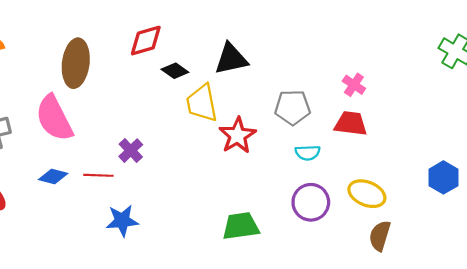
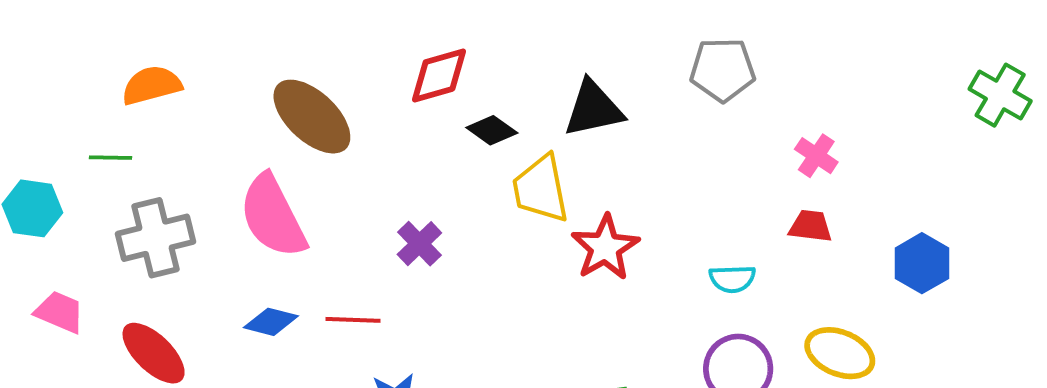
brown ellipse: (76, 63) -> (312, 117), turned -54
gray pentagon: (292, 107) -> (723, 70), moved
red trapezoid: (351, 124) -> (810, 226), size x0.7
purple cross: (131, 151) -> (419, 244), moved
blue hexagon: (443, 177) -> (922, 263), moved

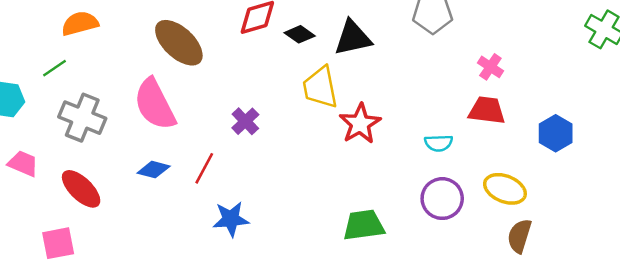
black diamond: (492, 130) -> (300, 34), moved
green line: (111, 158) -> (54, 68), turned -35
red trapezoid: (810, 226) -> (487, 110), size x1.4
gray cross: (155, 238) -> (82, 118), turned 36
red line: (353, 320) -> (204, 168), turned -64

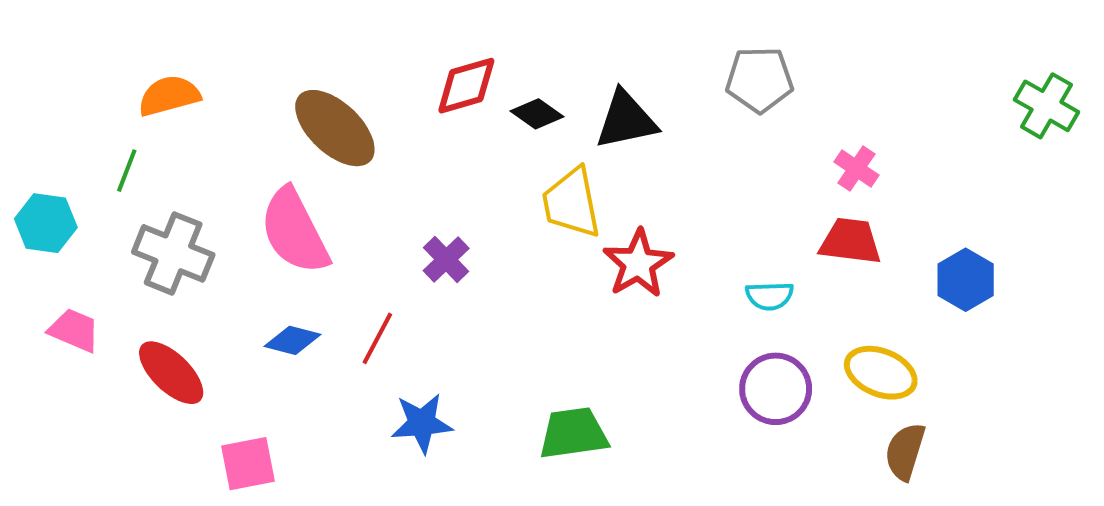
green line: (54, 68) -> (127, 171), turned -35
green trapezoid: (364, 225) -> (573, 433), moved
pink square: (58, 243) -> (248, 464), moved

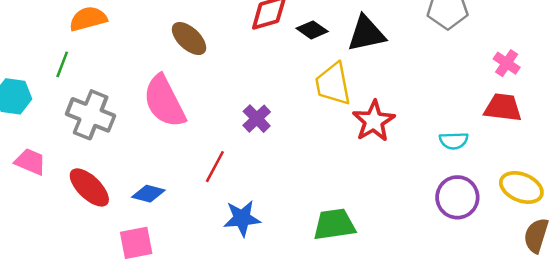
brown ellipse: (335, 128) -> (189, 39), size x0.7
blue diamond: (292, 340) -> (148, 194), moved

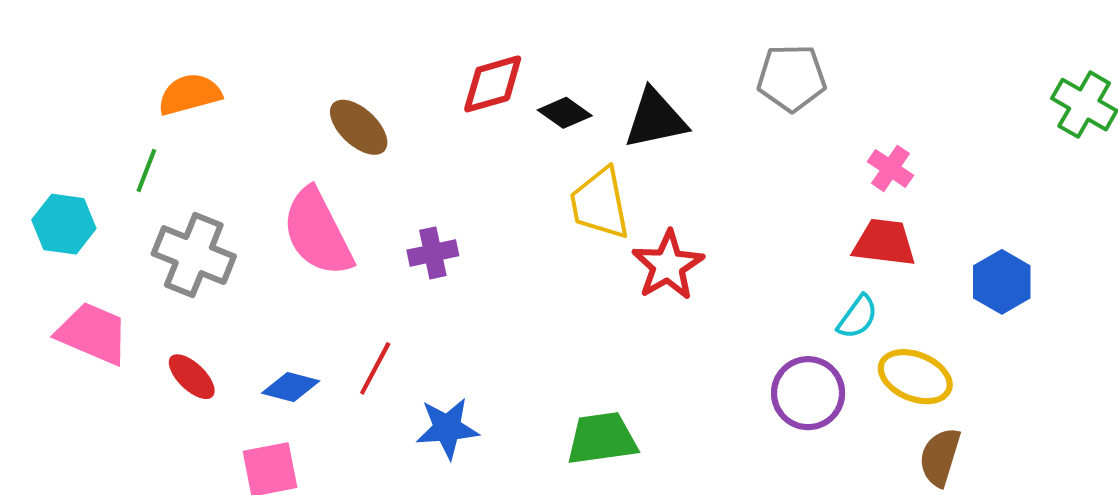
purple cross: (257, 119) -> (433, 253), moved, turned 32
cyan semicircle: (454, 141) -> (857, 317), moved, turned -52
pink trapezoid: (30, 162) -> (93, 333), size x1.4
red line: (215, 167) -> (375, 368), moved
red ellipse: (89, 187) -> (192, 377), size x0.7

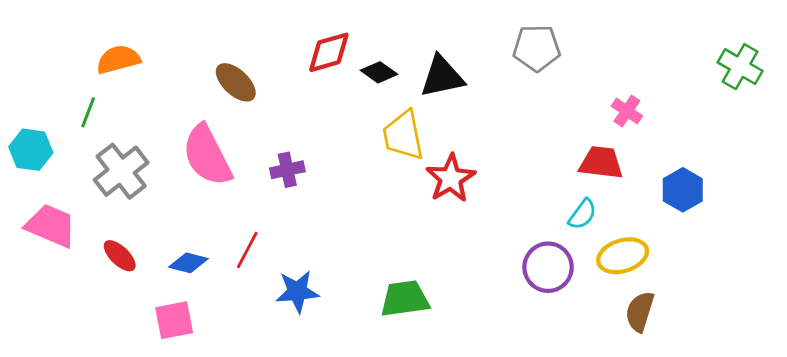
pink cross: (890, 168) -> (627, 111), moved
gray cross: (194, 255) -> (121, 171), turned 30
yellow ellipse: (915, 377) -> (623, 256), turned -39

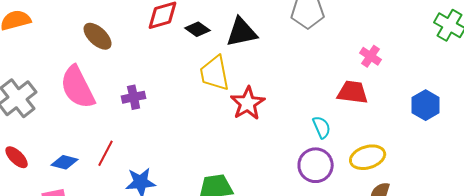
blue hexagon: (683, 190) -> (426, 105), moved
cyan semicircle: (582, 214) -> (322, 127), moved, turned -60

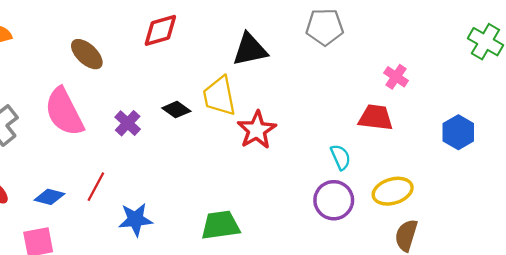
black diamond: (198, 29) -> (176, 110), moved
purple cross: (134, 97) -> (128, 123), turned -35

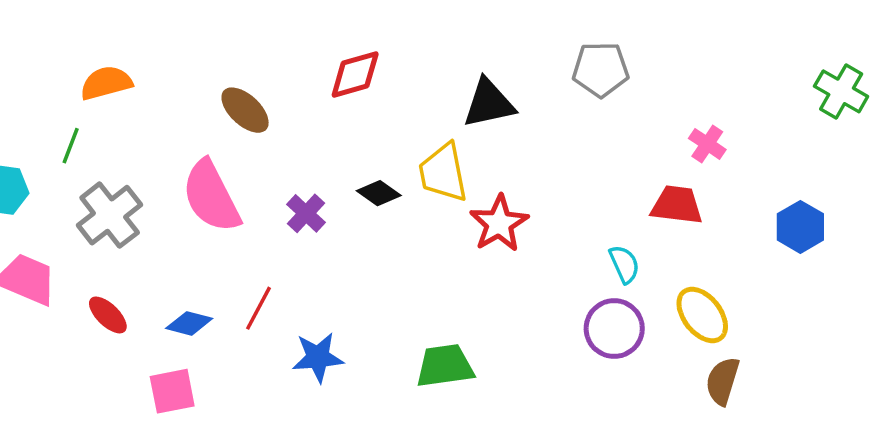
yellow ellipse: (393, 191) -> (702, 315), turned 69

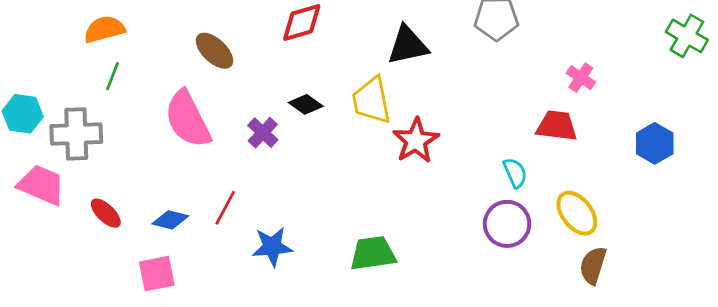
green line: (71, 146) -> (112, 76), moved
black diamond: (379, 193) -> (306, 104), moved
gray cross: (110, 215) -> (76, 134), moved, turned 36

